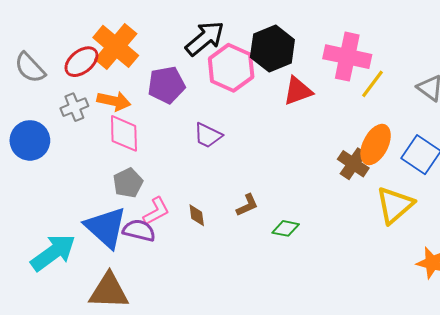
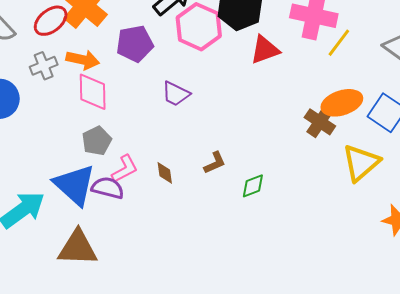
orange ellipse: (376, 145) -> (342, 103), turned 45
green diamond: (286, 228) -> (253, 186), turned -32

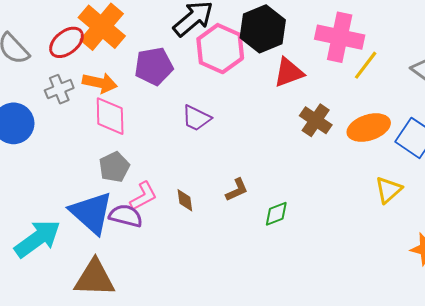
brown cross: (320, 122) -> (316, 120), moved
yellow triangle: (361, 163) -> (388, 190), size x0.7

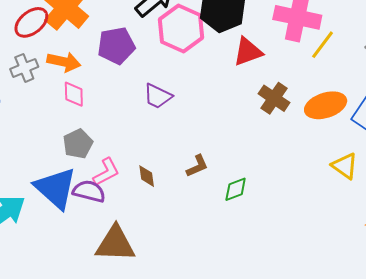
pink diamond: (110, 116) -> (74, 94), size x0.7
yellow triangle: (388, 190) -> (345, 166), turned -44
brown triangle: (95, 278) -> (115, 244), moved

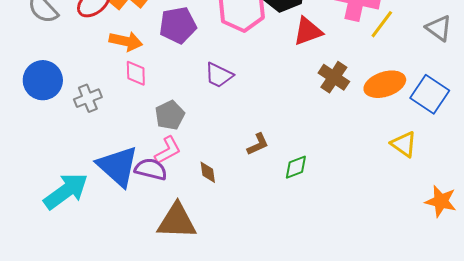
gray cross: (24, 68) -> (88, 98), moved
gray pentagon: (78, 144) -> (170, 115), moved
brown diamond: (147, 176) -> (208, 172), moved

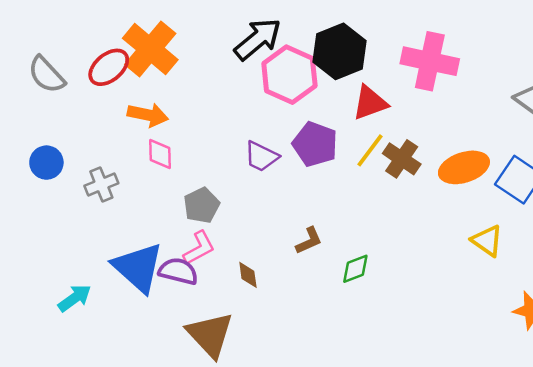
yellow line: (382, 24) -> (370, 150), moved
purple pentagon: (178, 25) -> (315, 144), moved, turned 30
blue circle: (43, 80) -> (46, 163), size x0.7
cyan arrow: (66, 191) -> (75, 298), size x0.6
brown triangle: (177, 221) -> (210, 335), turned 45

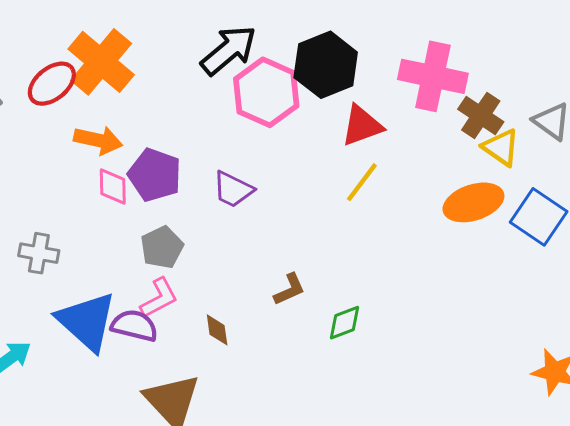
purple pentagon: (315, 144) -> (155, 175), moved
brown cross: (402, 159) -> (481, 116), moved
gray cross: (101, 185) -> (39, 253), moved, turned 32
yellow triangle: (487, 241) -> (501, 147), moved

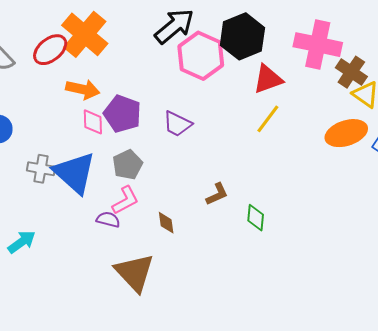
blue triangle: (87, 321) -> (75, 173), moved
green diamond: (345, 323) -> (256, 218), turned -64
purple semicircle: (134, 326) -> (108, 220), size x0.7

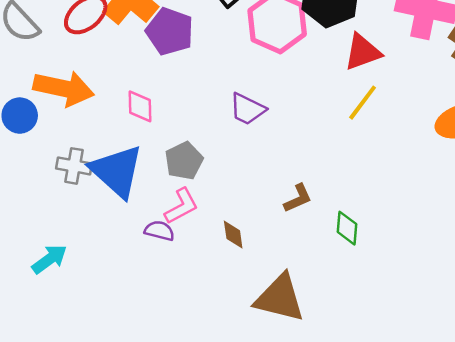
orange arrow: (83, 89) -> (64, 88), moved, size x1.4
purple pentagon: (122, 114) -> (170, 31), moved
brown triangle: (135, 273) -> (280, 298), moved, turned -33

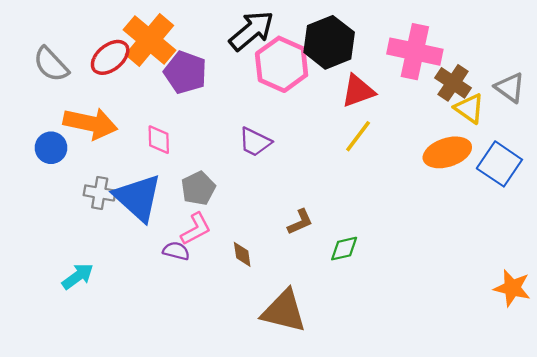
green diamond: (347, 228) -> (344, 249), turned 72

